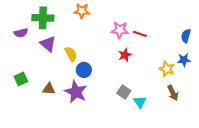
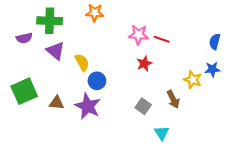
green square: (21, 79) -> (24, 91), size x1.6
brown arrow: (173, 93) -> (173, 99), moved
cyan triangle: (140, 102) -> (162, 133), moved

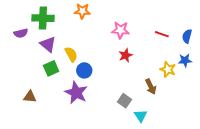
red line: (162, 39) -> (162, 34), moved
green square: (24, 91) -> (51, 68), moved, size x0.7
brown triangle: (57, 103) -> (30, 97), moved
gray square: (143, 106) -> (125, 101), moved

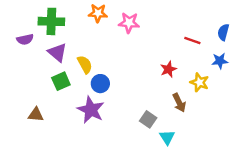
pink star: (121, 30) -> (129, 23), moved
blue semicircle: (187, 36) -> (223, 32), moved
red star: (126, 55) -> (168, 69), moved
blue star: (185, 60) -> (220, 61), moved

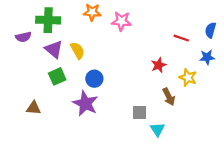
yellow semicircle: (85, 64) -> (77, 50), moved
gray square: (148, 119) -> (139, 112), turned -35

